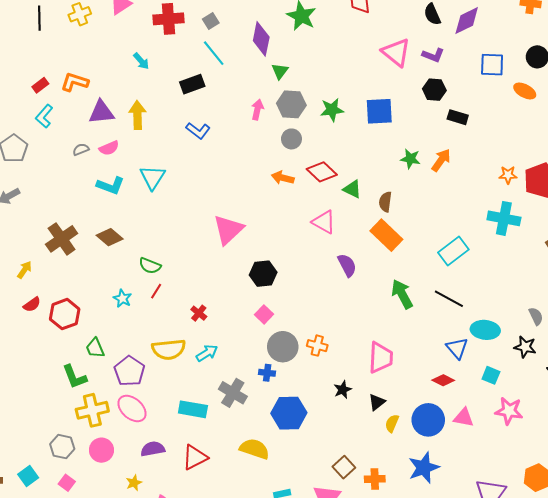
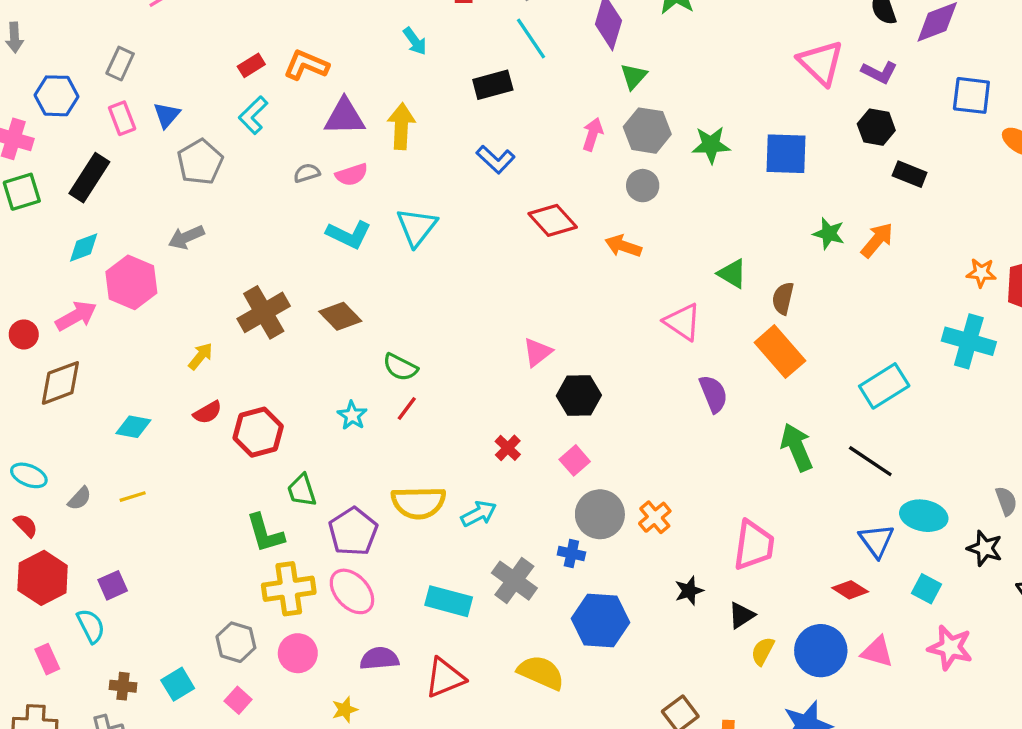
red diamond: (322, 172) -> (553, 220), moved
pink triangle: (228, 230) -> (537, 352), moved, size x0.6
red cross: (199, 313) -> (508, 448), moved
orange cross: (317, 346) -> (655, 517), turned 30

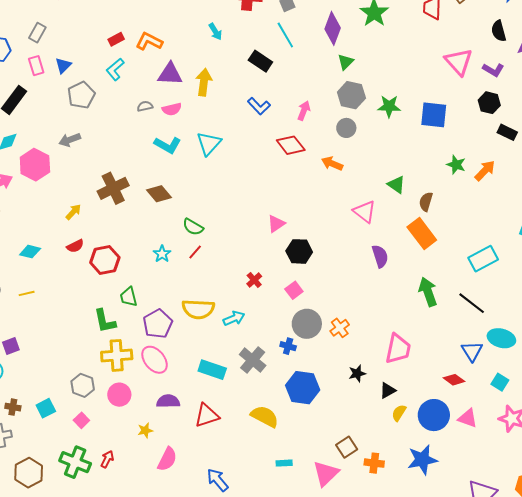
black rectangle: (493, 85) -> (260, 61), turned 45
pink arrow: (593, 134) -> (304, 111), moved

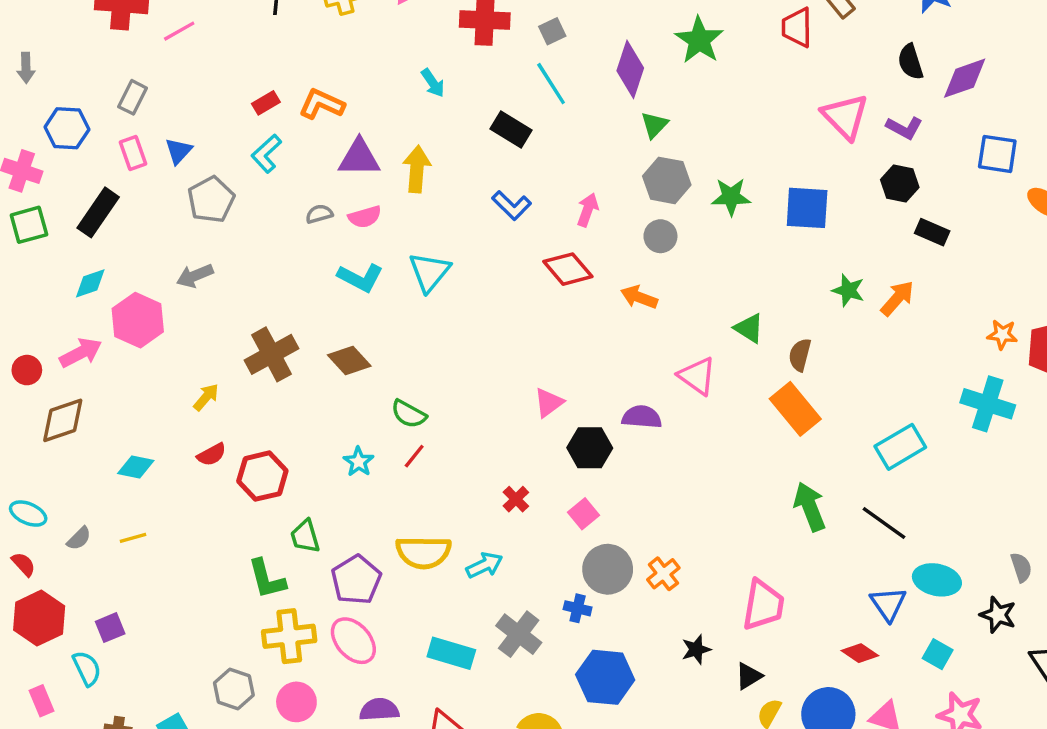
purple semicircle: (380, 256) -> (642, 417), moved, turned -65

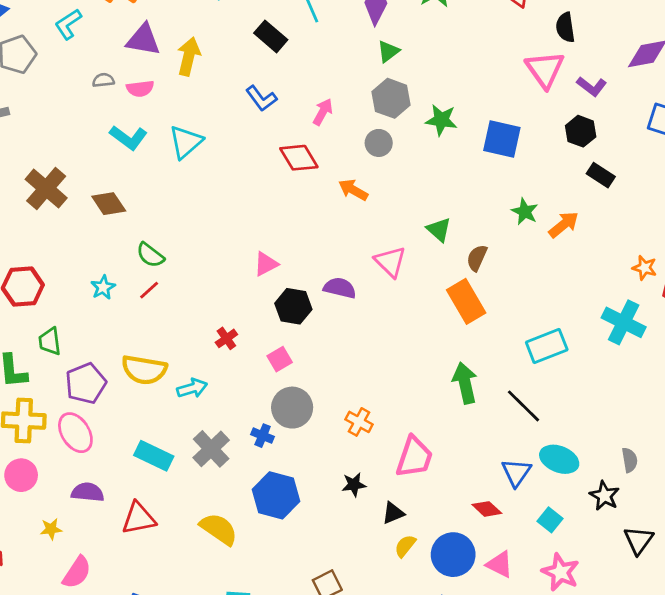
black semicircle: (910, 62) -> (565, 27), moved
brown cross: (272, 354) -> (46, 189), turned -30
orange cross: (663, 574) -> (359, 422), moved, turned -32

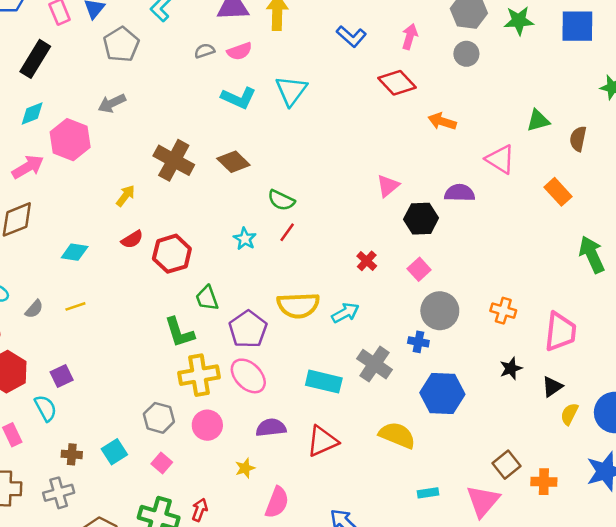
orange arrow: (353, 190) -> (442, 121), moved
green triangle: (439, 230) -> (538, 121), turned -45
orange rectangle: (466, 301) -> (558, 192), moved, size x0.7

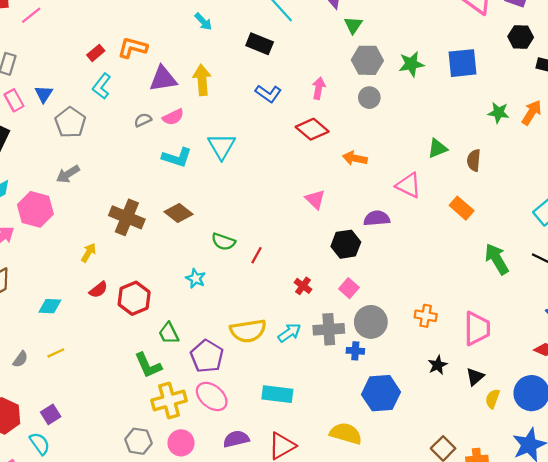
pink triangle: (388, 186) -> (315, 199), moved, turned -30
red line: (287, 232) -> (257, 255), moved
gray cross: (375, 364) -> (329, 329), moved, turned -32

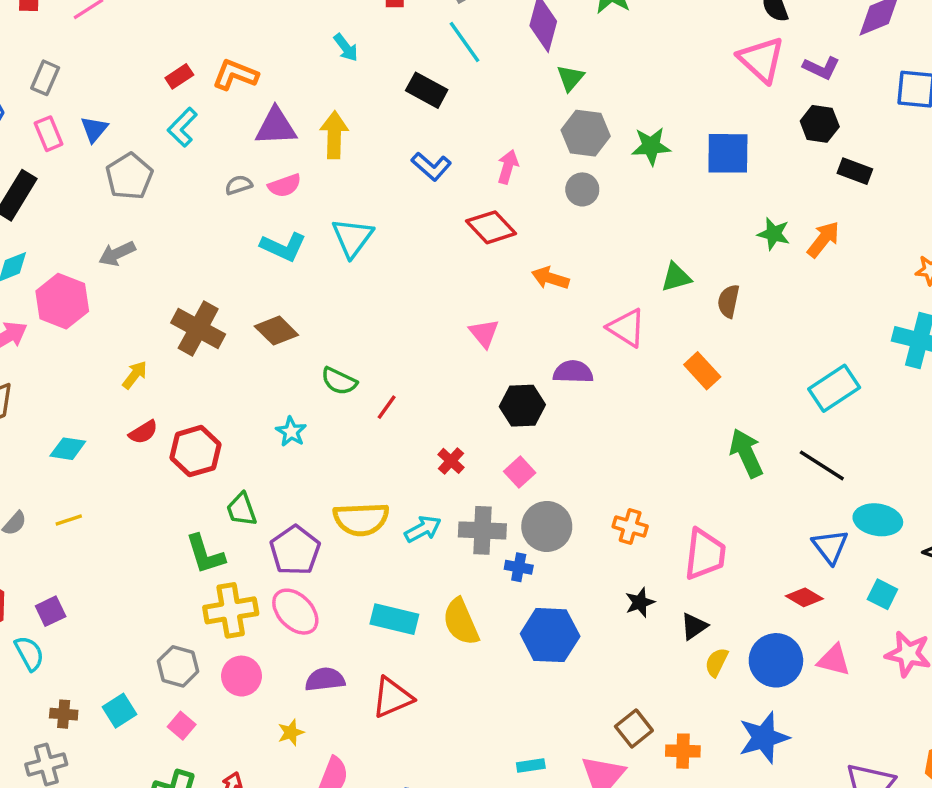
yellow semicircle: (346, 433) -> (461, 622), moved, turned -136

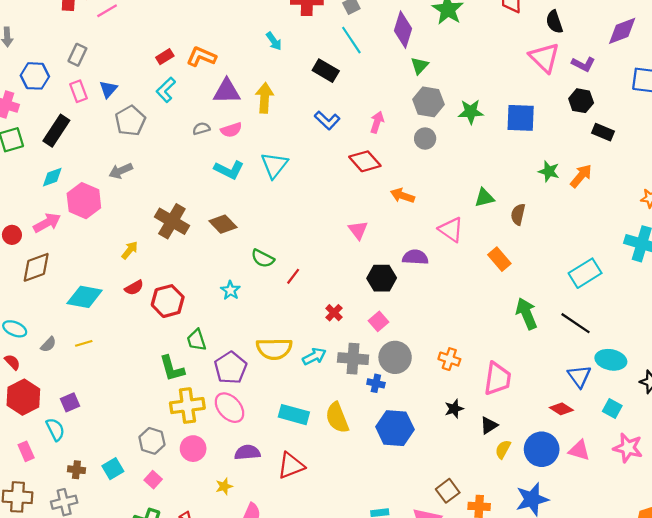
cyan diamond: (68, 449) -> (85, 297), size x1.5

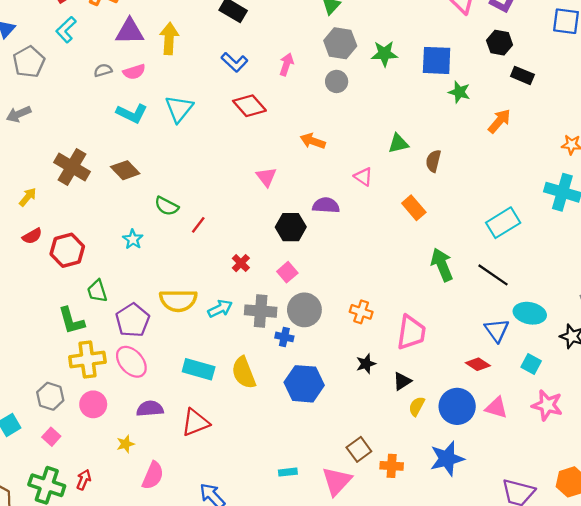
red diamond: (365, 161) -> (249, 106), moved
green star: (549, 171) -> (459, 92), moved
pink triangle: (451, 230) -> (363, 177), size x0.7

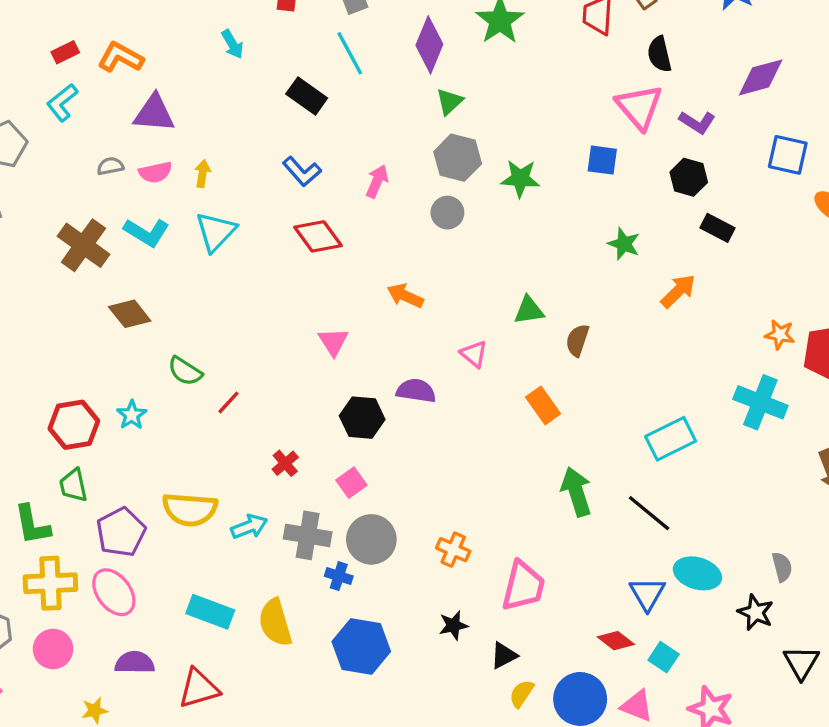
yellow arrow: (169, 39) -> (202, 174), moved, size x0.6
blue square: (437, 60) -> (602, 160), moved, size x0.7
brown cross: (72, 167) -> (83, 245), moved
red hexagon: (67, 250) -> (74, 425), moved
cyan square: (531, 364) -> (664, 657), moved

